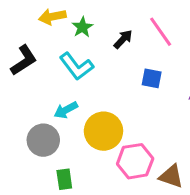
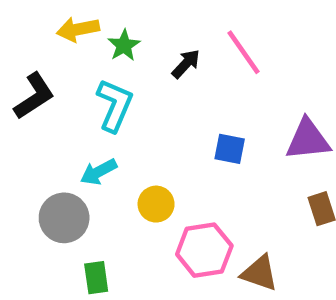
cyan L-shape: (76, 66) -> (115, 105), turned -120
blue square: (152, 78) -> (230, 149), moved
yellow circle: (103, 131) -> (156, 204), size x0.6

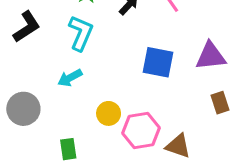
blue square: (230, 149) -> (158, 62), size x1.5
yellow circle: (156, 204) -> (109, 113), moved
gray circle: (64, 218) -> (23, 109), moved

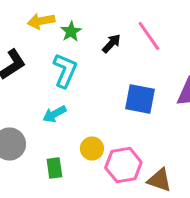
green rectangle: (68, 149) -> (54, 168), moved

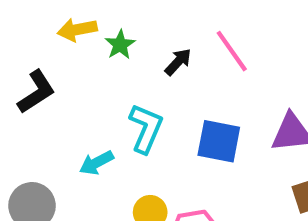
cyan L-shape: (65, 71) -> (146, 128), moved

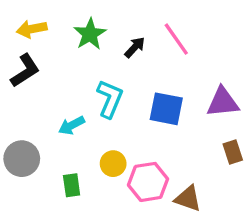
yellow arrow: (77, 30) -> (32, 29), moved
green star: (120, 45) -> (90, 34), size x1.4

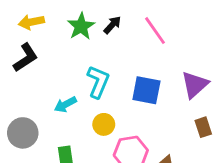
black arrow: (135, 47) -> (112, 25), moved
purple triangle: (223, 102) -> (195, 85), turned -36
yellow circle: (113, 164) -> (104, 124), moved

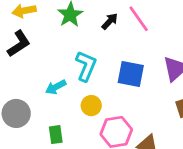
black arrow: (112, 25) -> (110, 21), moved

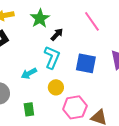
black arrow: (110, 21) -> (57, 34), moved

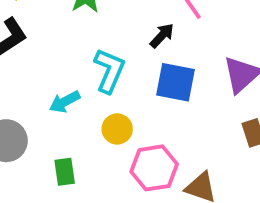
black arrow: (57, 34) -> (162, 36), moved

